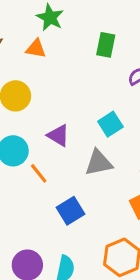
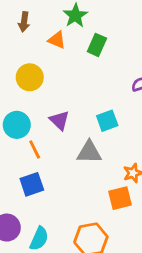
green rectangle: (106, 45) -> (97, 45), moved
blue square: (70, 211) -> (32, 184), moved

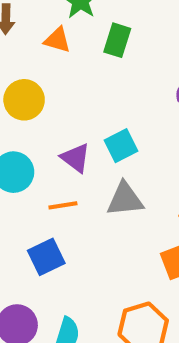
cyan square: (107, 121) -> (121, 146), moved
orange line: (35, 150) -> (63, 205), moved, turned -66

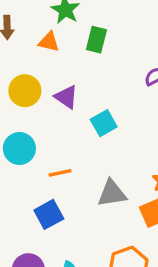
purple triangle: (76, 158) -> (66, 97), moved
gray triangle: (125, 199) -> (112, 193), moved

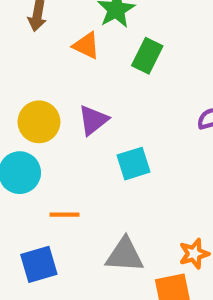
yellow circle: (25, 91) -> (39, 122), moved
purple triangle: (66, 97) -> (93, 120), turned 35

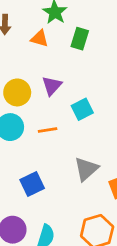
orange line: (64, 215) -> (48, 130), moved
gray triangle: (125, 255) -> (86, 169), turned -36

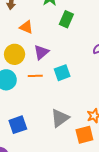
orange triangle: (40, 38) -> (26, 27), moved
orange line: (48, 130) -> (35, 76), moved

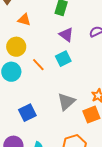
purple triangle: (41, 52) -> (66, 35), moved, turned -35
orange line: (35, 76) -> (38, 65), turned 56

